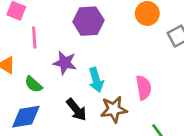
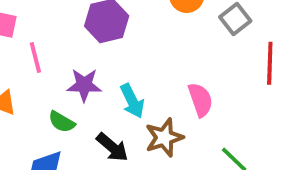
green semicircle: (33, 84) -> (62, 122), moved

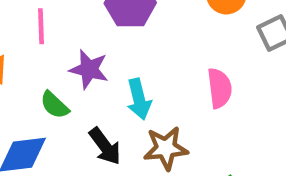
pink semicircle: (200, 100) -> (220, 88), moved

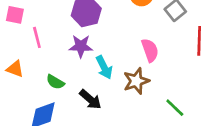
purple star: (89, 69) -> (81, 46), moved
brown star: (166, 148) -> (136, 81), moved

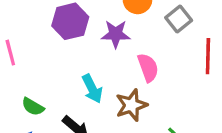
purple star: (81, 46) -> (116, 34), moved

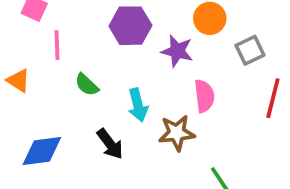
green semicircle: (33, 107) -> (87, 85), moved

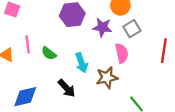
pink line: (57, 45) -> (28, 44), moved
gray square: (250, 50) -> (132, 29), moved

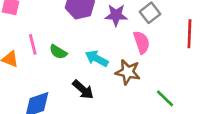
cyan arrow: (81, 63) -> (97, 58), turned 144
brown star: (107, 78) -> (128, 72), turned 30

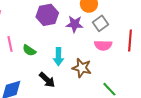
pink semicircle: (141, 42) -> (103, 45), moved, turned 108
cyan arrow: (97, 58) -> (58, 57), turned -120

